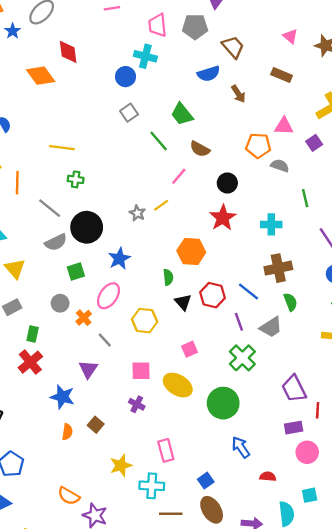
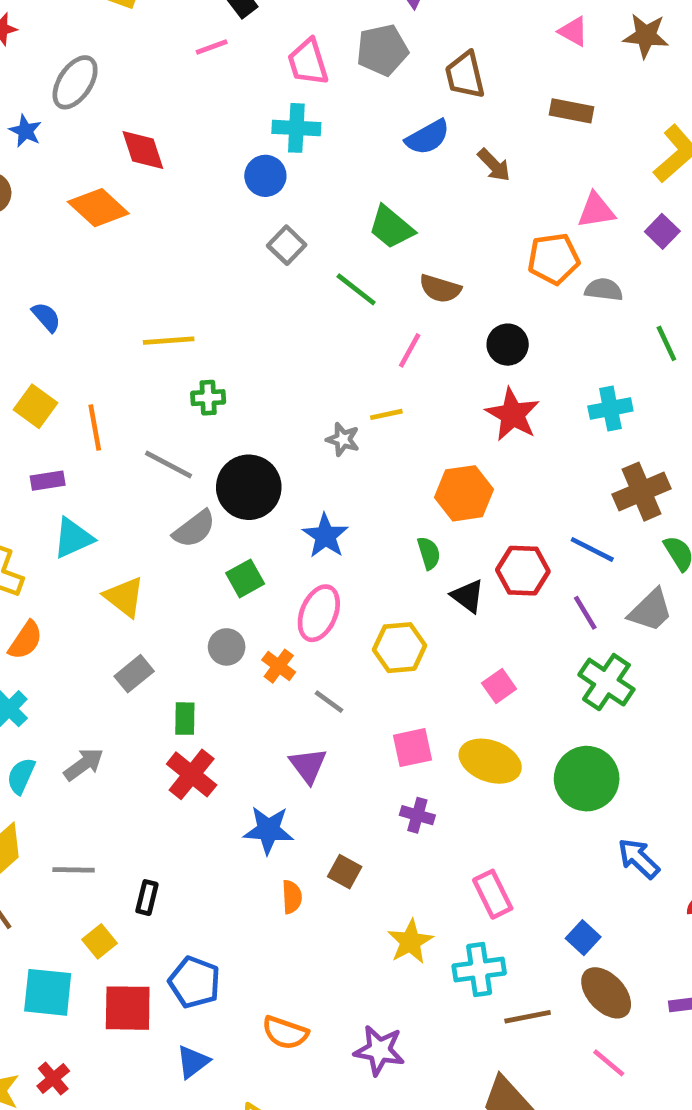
brown trapezoid: (233, 47) -> (465, 75), turned -140
yellow line: (161, 205) -> (386, 414), turned 35
orange semicircle: (69, 496) -> (285, 1033), moved

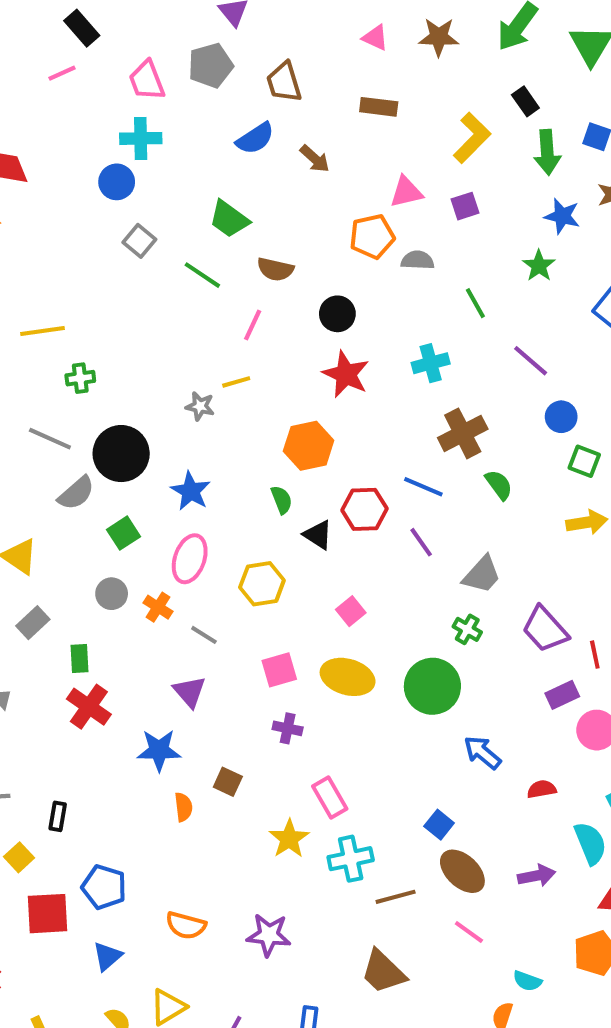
purple square: (662, 231) -> (465, 206), turned 32
gray trapezoid: (651, 610) -> (482, 575), moved
green cross: (606, 682) -> (467, 629), moved, size x0.6
pink rectangle: (493, 894) -> (330, 797), moved

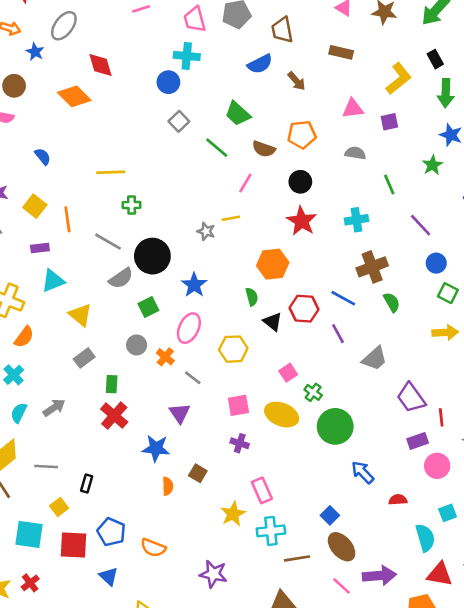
orange pentagon: (372, 236) -> (302, 135), moved
green cross: (467, 629) -> (313, 392), moved
purple arrow: (537, 876) -> (379, 576), moved, size x1.4
orange semicircle: (186, 925) -> (153, 548), moved
blue triangle: (107, 956) -> (109, 576), turned -42

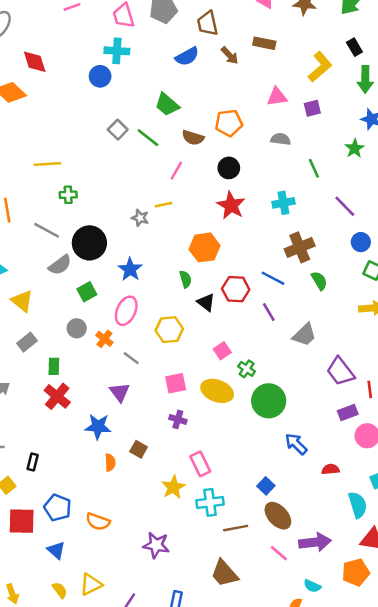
brown arrow: (297, 81) -> (230, 55), moved
gray square: (179, 121) -> (118, 130), moved

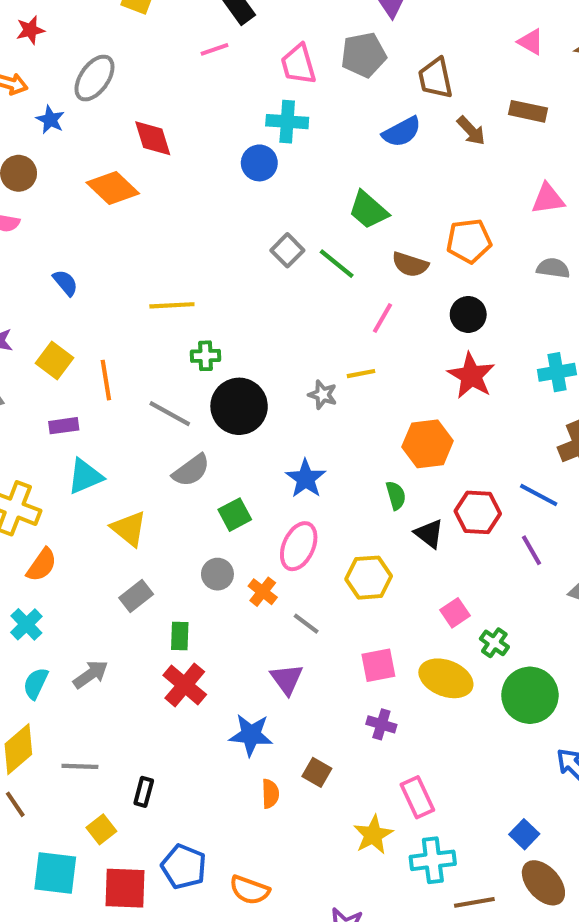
black circle: (89, 243) -> (239, 406), moved

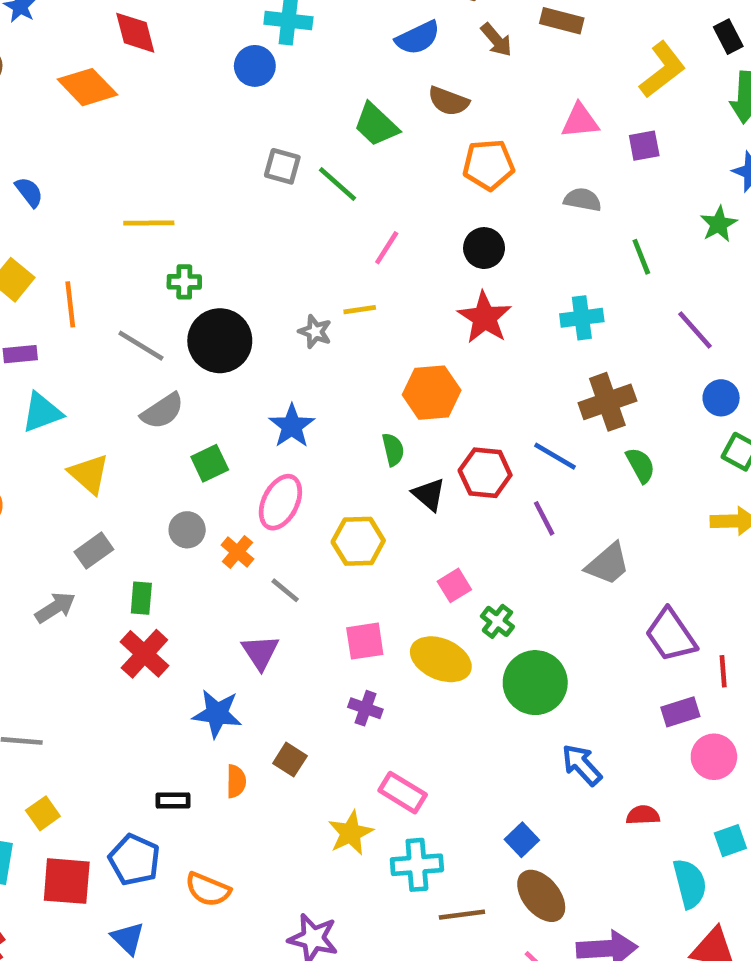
gray square: (287, 250) -> (282, 166), turned -32
brown semicircle: (410, 264) -> (448, 101), moved
gray arrow: (91, 674) -> (55, 607), moved
black rectangle: (144, 792) -> (173, 800), moved, turned 72
pink rectangle: (417, 797) -> (403, 793), turned -36

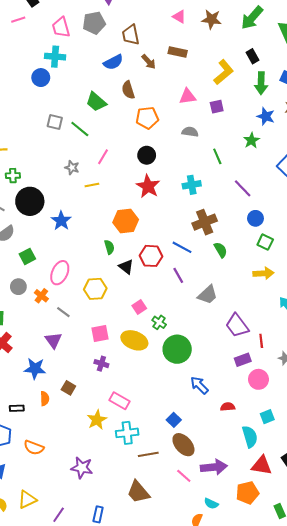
brown semicircle: (448, 101) -> (128, 90), turned 54
gray star: (315, 332) -> (72, 168), moved
blue star: (292, 426) -> (61, 221), moved

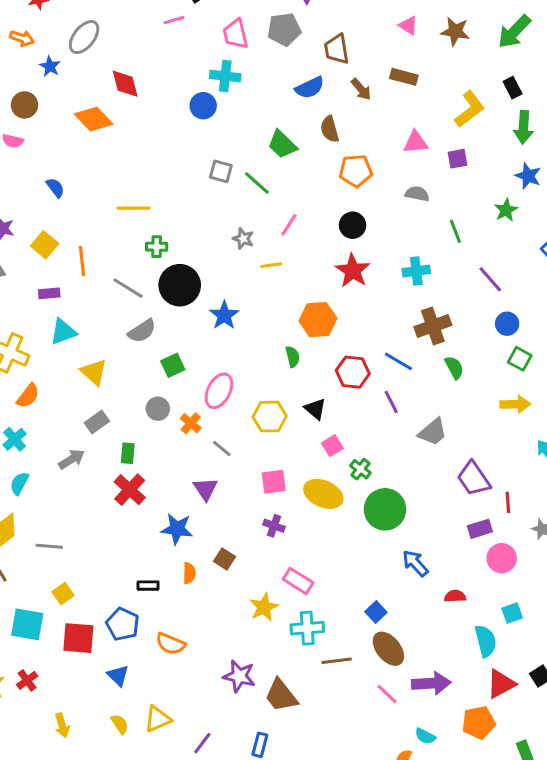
black triangle: (126, 267) -> (315, 409), moved
red triangle: (262, 466) -> (501, 684), turned -40
brown trapezoid: (138, 492) -> (281, 696), moved

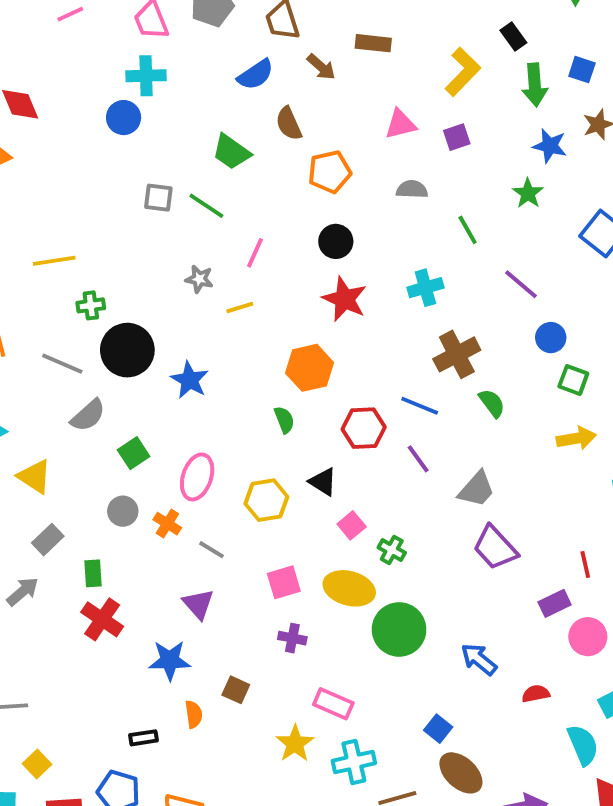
purple trapezoid: (474, 479) -> (495, 548), moved
green circle: (385, 509) -> (399, 629), moved

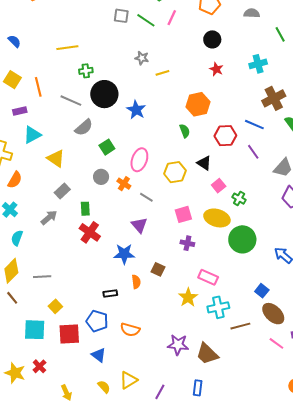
pink line: (255, 253) -> (172, 18), moved
red star: (345, 299) -> (216, 69), size x0.6

